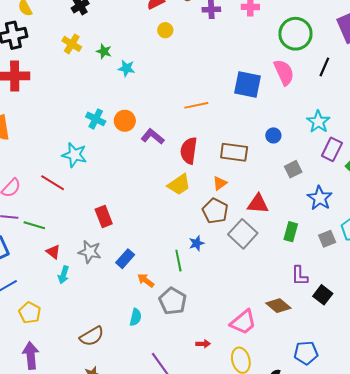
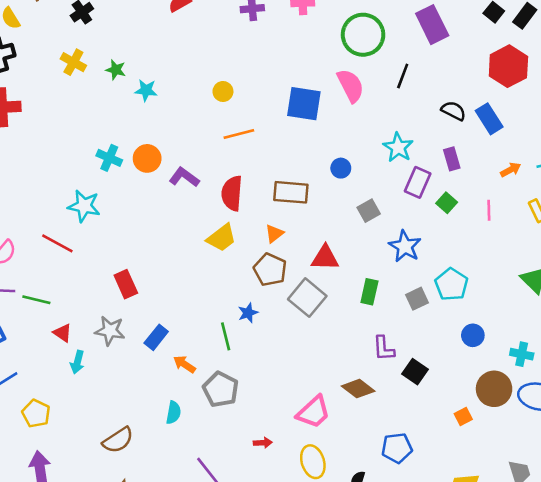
yellow circle: (165, 30) -> (223, 91), moved

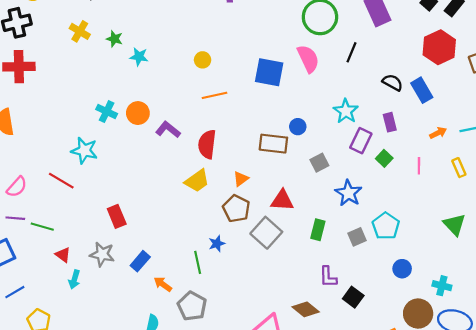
brown rectangle: (291, 192) -> (273, 144), moved

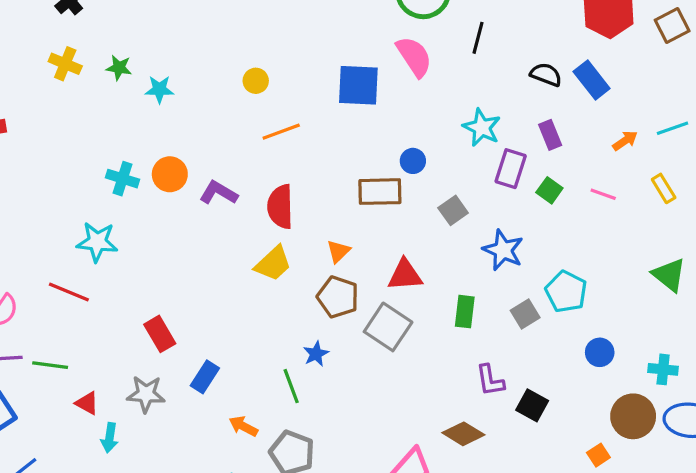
pink line: (419, 166) -> (603, 194), turned -63
blue rectangle: (140, 261) -> (205, 377), moved

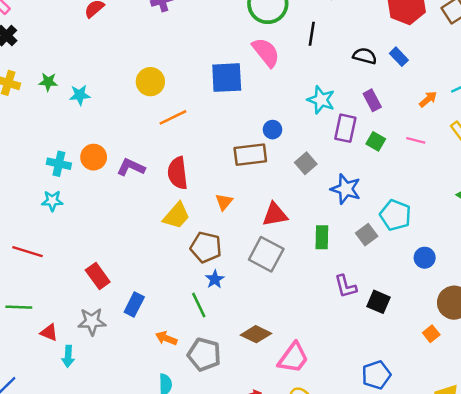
blue rectangle: (592, 80) -> (399, 57), size x0.7
yellow circle: (256, 81) -> (150, 82), size x1.5
cyan star: (97, 242) -> (52, 201), moved, size x0.7
brown pentagon: (338, 297) -> (206, 247), moved
brown diamond: (463, 434) -> (256, 334), moved

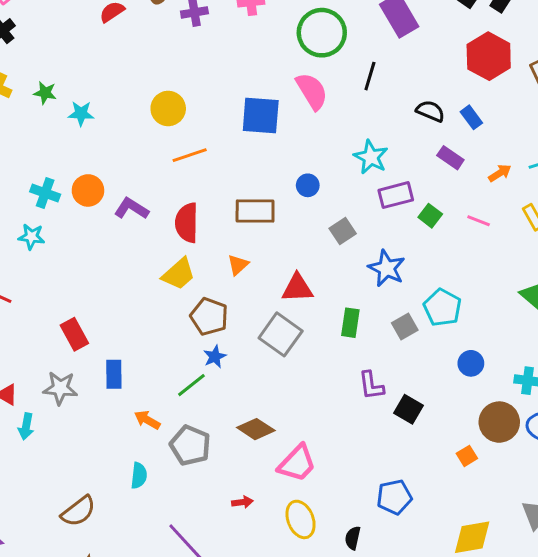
purple rectangle: (372, 100) -> (450, 158), moved, turned -35
purple rectangle: (345, 128) -> (396, 195), turned 56
brown rectangle: (250, 155) -> (255, 211), moved
blue rectangle: (134, 304) -> (114, 374), turned -35
green line: (199, 305) -> (191, 385), turned 70

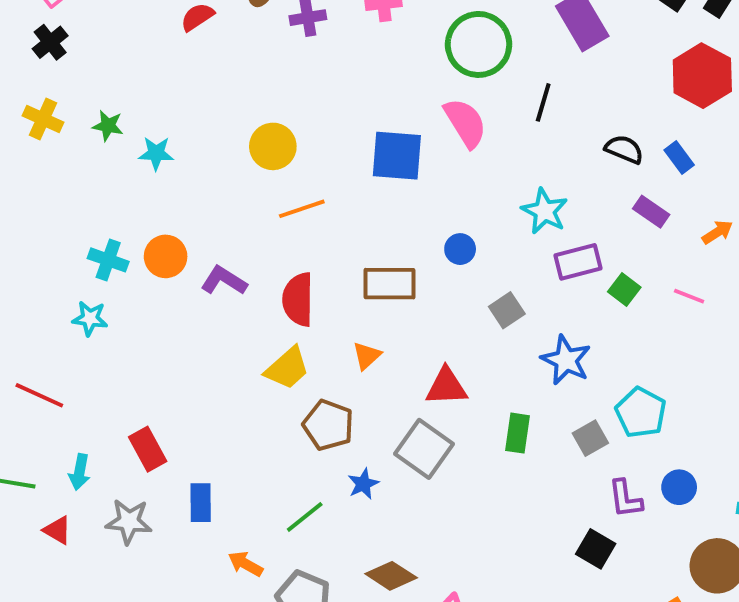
blue star: (215, 357) -> (363, 484), moved
purple L-shape: (371, 386) -> (625, 499), moved
cyan arrow: (26, 426) -> (80, 472), moved

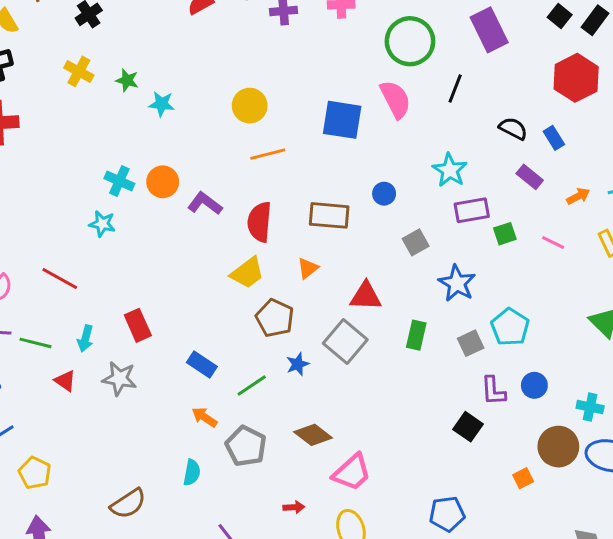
green square: (624, 289) -> (505, 234), turned 30
blue rectangle: (201, 503) -> (202, 365), moved, turned -60

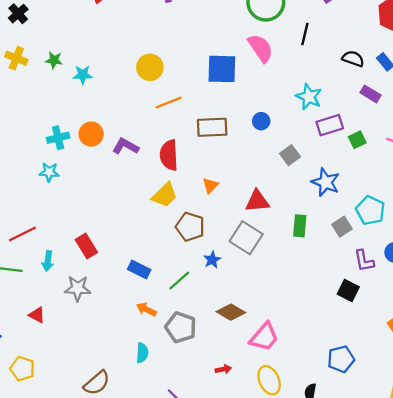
cyan cross: (119, 181) -> (58, 138), turned -30
brown rectangle: (329, 215) -> (212, 127), moved
red line: (60, 279) -> (22, 234), moved, turned -48
red triangle: (65, 381) -> (37, 315), moved

